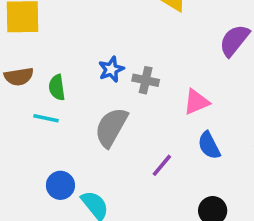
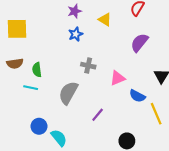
blue star: (111, 69) -> (76, 34), moved
blue semicircle: (209, 145) -> (137, 96), moved, turned -35

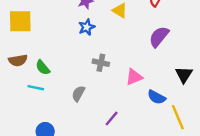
green semicircle: (37, 70) -> (43, 67), turned -32
gray semicircle: (68, 93) -> (78, 94), size x0.6

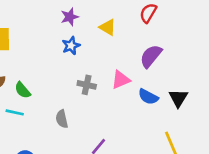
pink triangle: (134, 77) -> (121, 80), moved
gray semicircle: (78, 94) -> (62, 119), turned -42
blue semicircle: (157, 97) -> (148, 97), moved

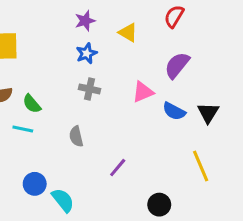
gray cross: (87, 85) -> (90, 89), moved

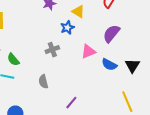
blue star: (87, 53) -> (67, 28), moved
gray cross: (90, 89) -> (52, 50), turned -32

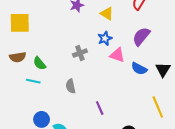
blue star: (67, 28) -> (105, 38), moved
pink triangle: (88, 52) -> (117, 55), turned 42
purple line: (71, 103) -> (100, 108), turned -64

